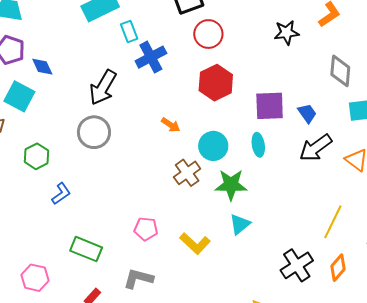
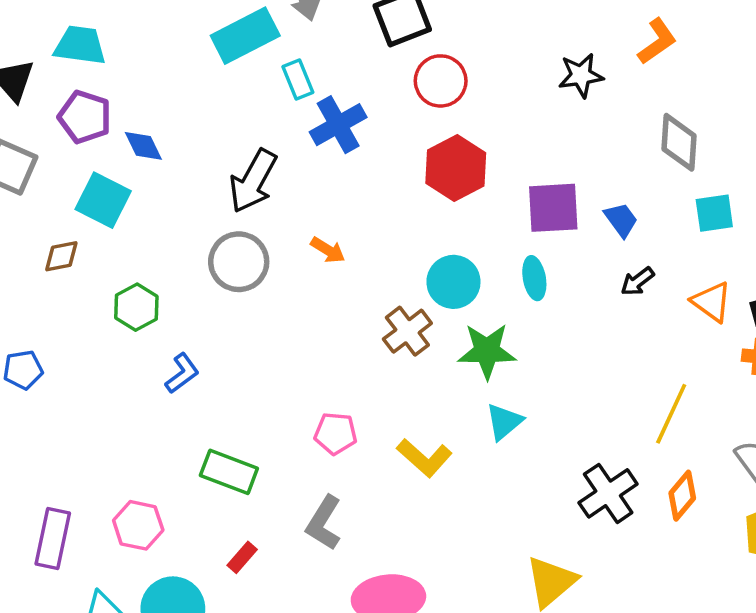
orange arrow: (171, 125) -> (328, 250), moved
black arrow: (316, 148) -> (637, 281), size x0.6
gray L-shape: (138, 278) -> (324, 523), turned -72

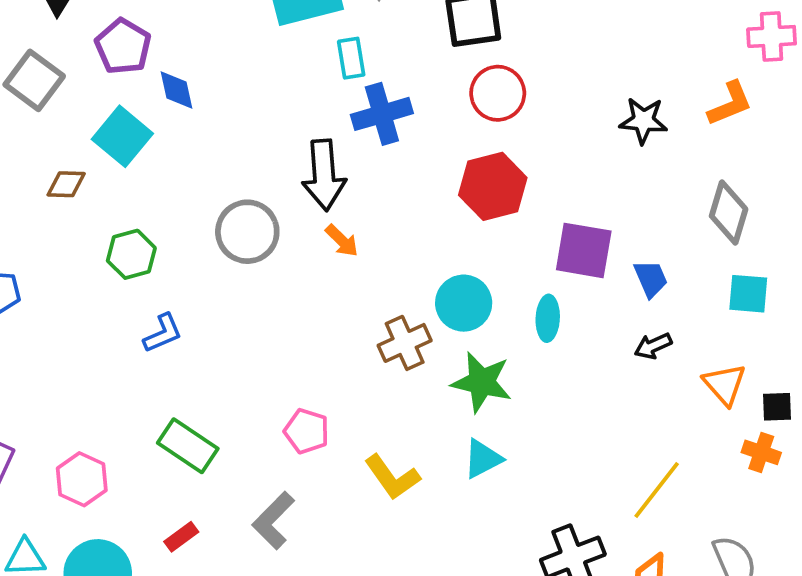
black arrow: (253, 181) -> (324, 175), moved, turned -46

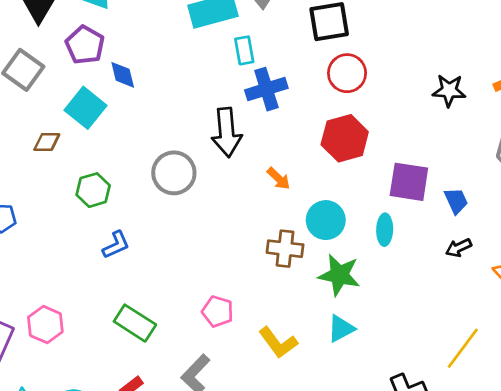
orange arrow: (342, 241) -> (279, 179), moved
brown cross: (405, 343) -> (285, 249), turned 32
pink hexagon: (82, 479) -> (45, 325), moved

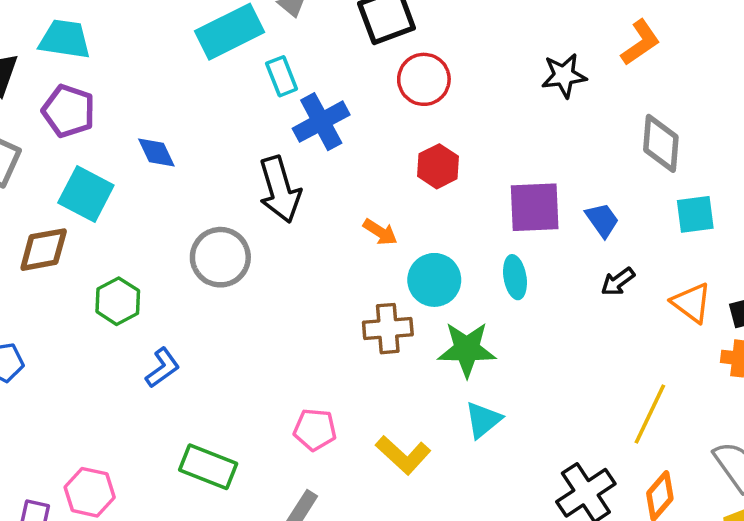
blue diamond: (123, 75) -> (156, 153), moved
red hexagon: (345, 138) -> (438, 166), size x0.7
brown diamond: (47, 142) -> (44, 250), size x1.4
orange arrow: (279, 179) -> (380, 232), moved

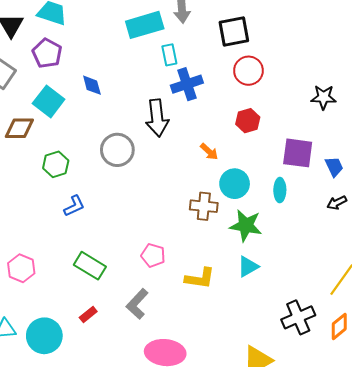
black star: (564, 76) -> (323, 97), moved
yellow L-shape: (403, 455) -> (200, 278), turned -44

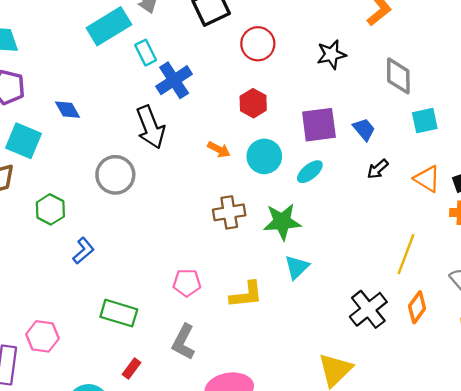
red circle: (248, 71) -> (258, 44), moved
cyan circle: (235, 184) -> (264, 156), moved
cyan ellipse: (280, 190) -> (310, 172), turned 65

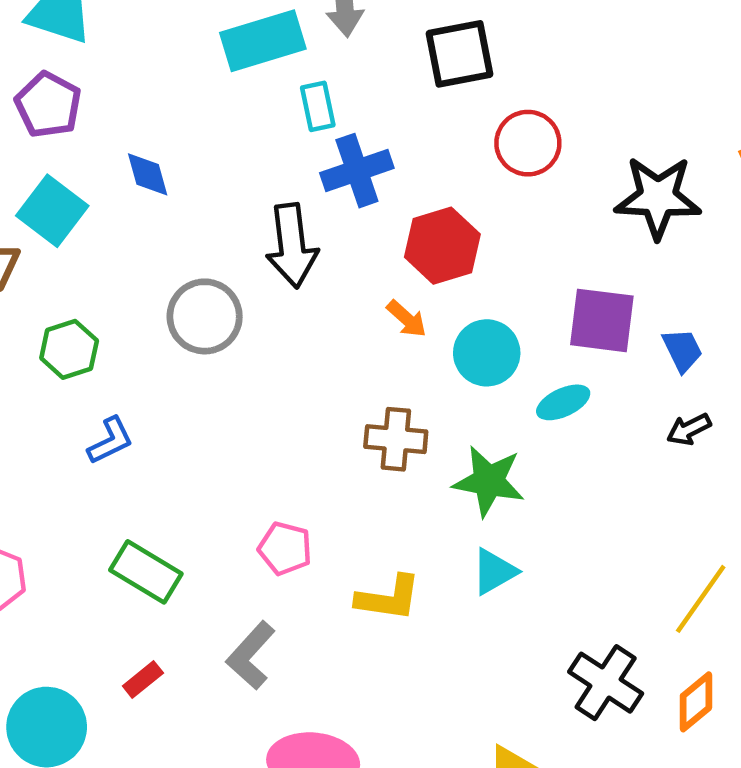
black star: (331, 54) -> (658, 197), size x1.5
red hexagon: (253, 103) -> (442, 246), moved, size x1.4
black cross: (368, 309) -> (606, 683), turned -33

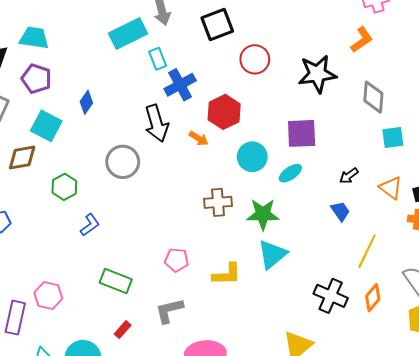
blue diamond: (148, 174) -> (86, 102), turned 60
orange arrow: (407, 319) -> (199, 138), moved
blue trapezoid: (682, 350) -> (340, 211), moved
cyan triangle: (494, 572) -> (272, 254), size x1.4
gray L-shape: (251, 655) -> (169, 311), turned 44

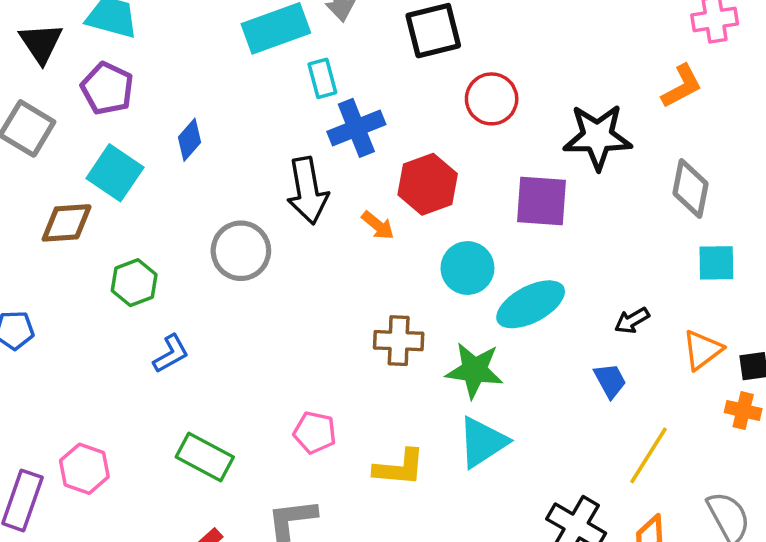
purple square: (302, 133) -> (542, 201), moved
cyan ellipse: (290, 173) -> (531, 304), size x1.6
orange triangle: (391, 188) -> (702, 350), turned 40

